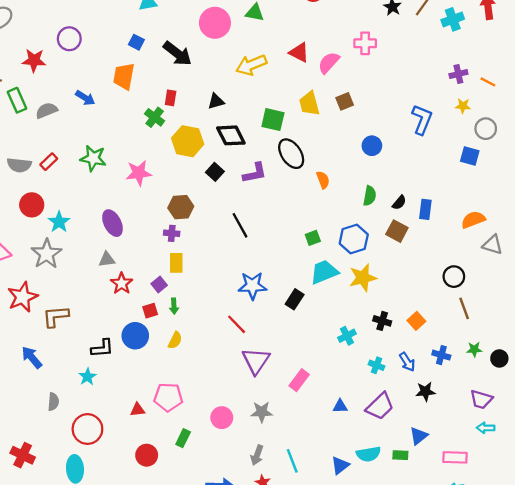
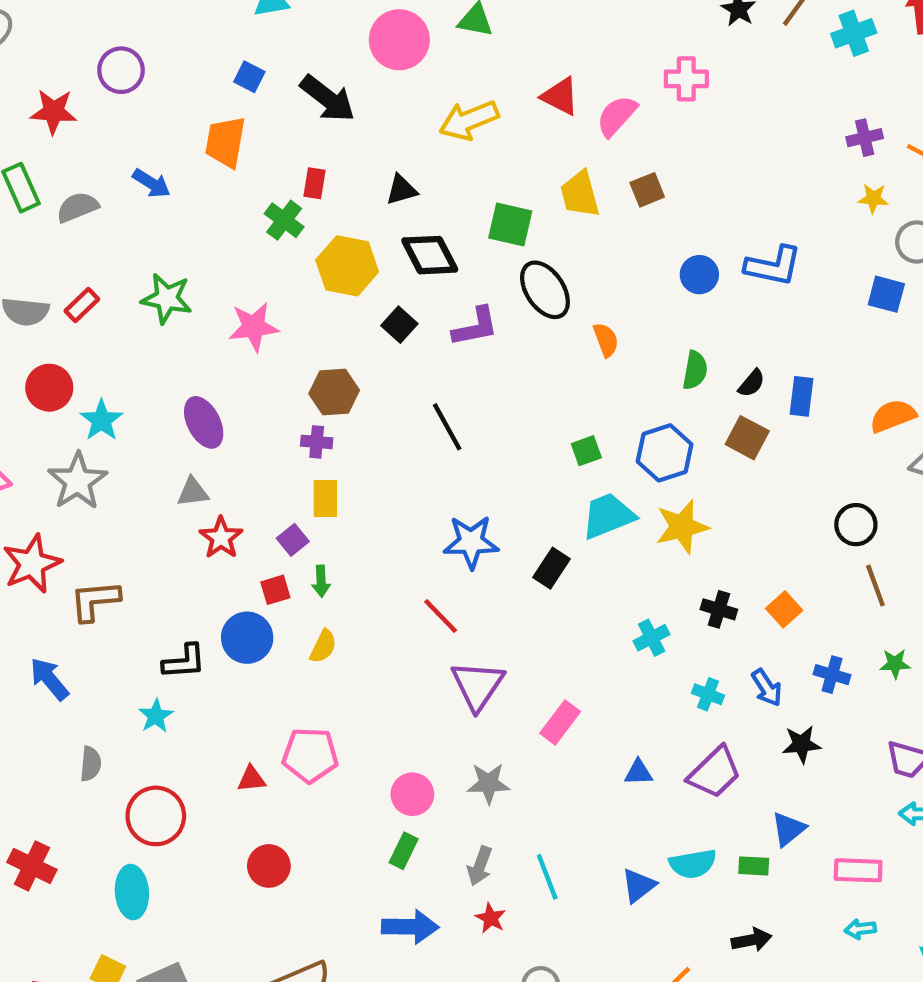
blue L-shape: (422, 120) -> (773, 266), moved, turned 80
green rectangle: (183, 438) -> (404, 851), moved

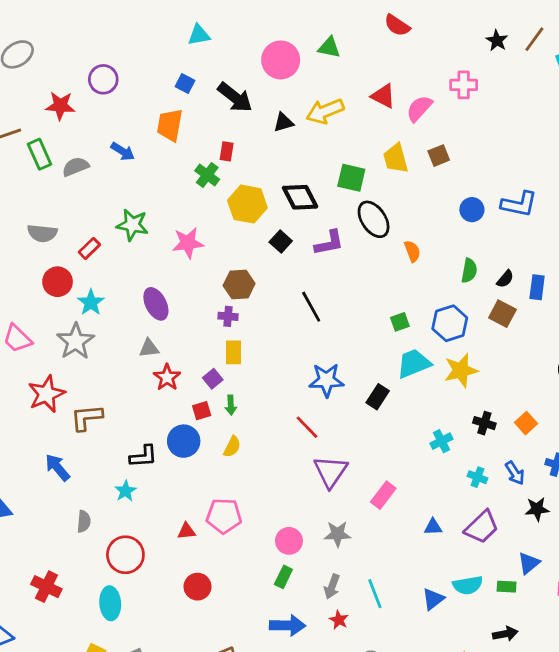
black triangle: (401, 190) -> (283, 122), moved
red rectangle: (82, 305) -> (89, 248), moved

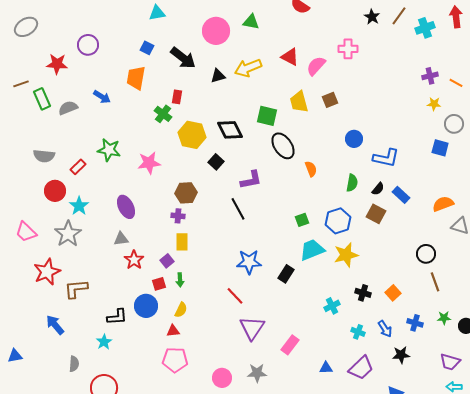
blue L-shape: (519, 204) -> (386, 158), moved
purple L-shape: (329, 243) -> (251, 180), moved
blue rectangle: (537, 287) -> (401, 195), turned -54
red triangle: (186, 531) -> (173, 331), moved

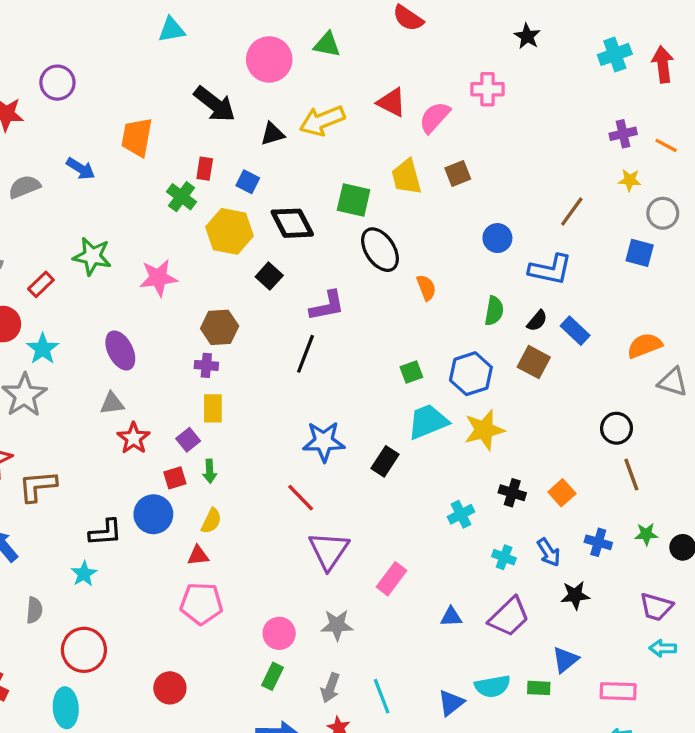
brown line: (399, 16) -> (572, 212), moved
red arrow: (456, 17) -> (663, 64), moved
blue square: (147, 48) -> (248, 182), moved
black line: (238, 209) -> (306, 354), turned 50

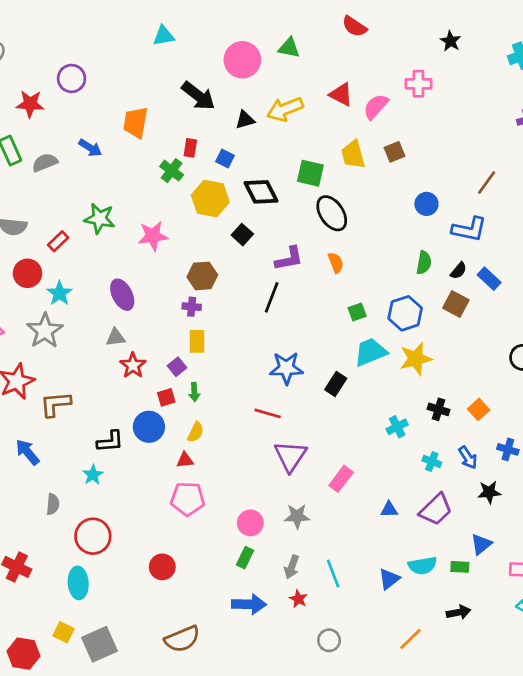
orange semicircle: (426, 288) -> (336, 263), moved
red line: (301, 498) -> (268, 413), turned -30

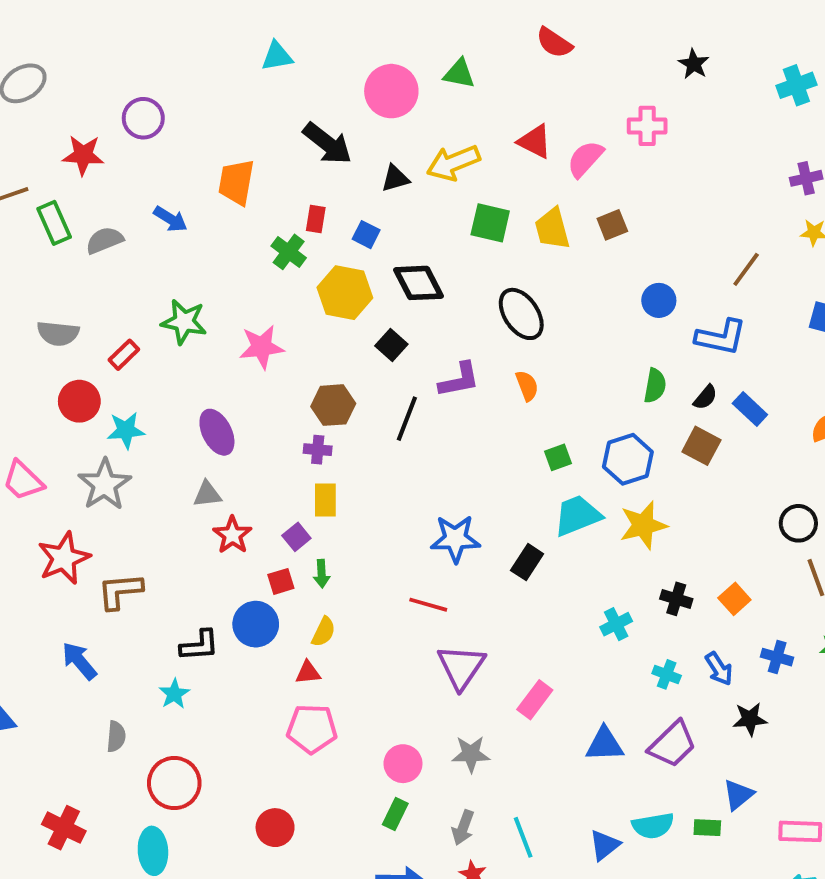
green square: (310, 173) -> (490, 223), moved
cyan star: (59, 293) -> (126, 430), turned 30
black line: (272, 297) -> (407, 419), moved
blue triangle: (389, 510) -> (605, 744), size x1.5

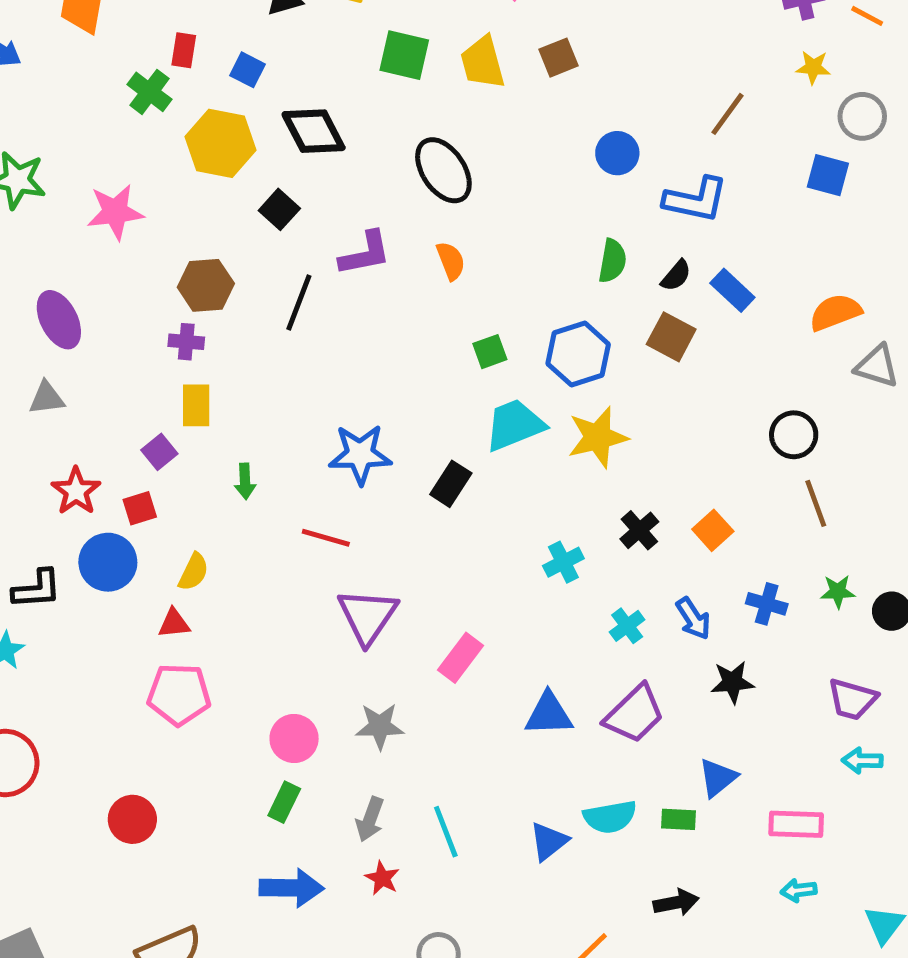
red star: (232, 535) -> (76, 491), moved
green arrow: (322, 574) -> (245, 481), moved
black cross: (676, 599) -> (639, 530), turned 32
cyan cross: (667, 674) -> (627, 626), turned 32

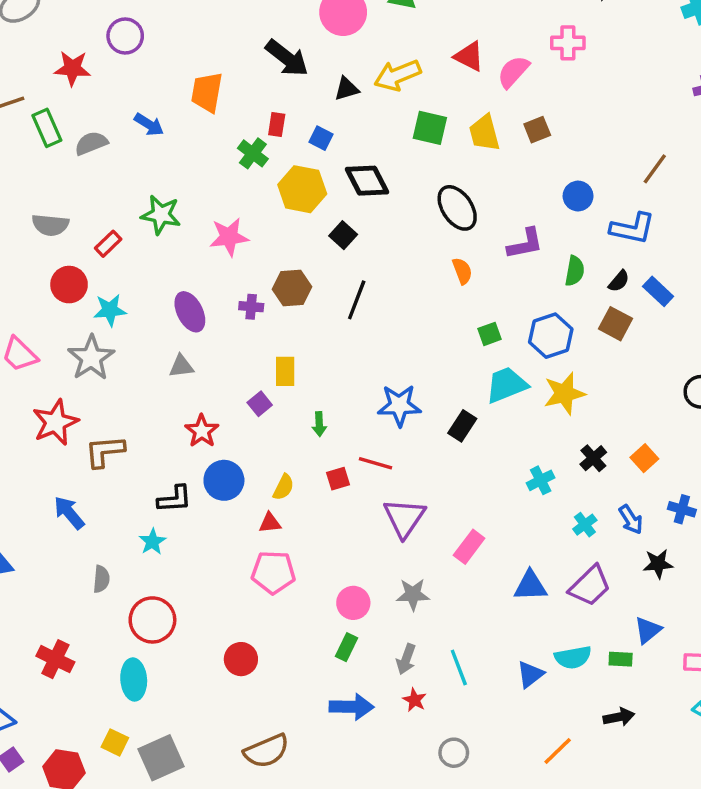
purple L-shape: (365, 254) -> (525, 244), moved
purple cross: (186, 342) -> (251, 307), moved
red square: (140, 508) -> (338, 479), moved

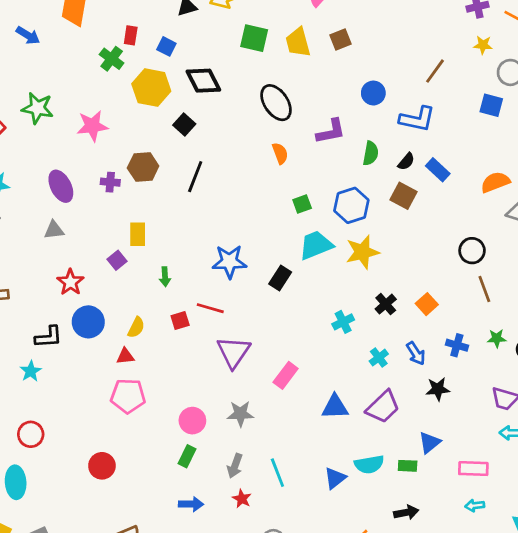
red circle: (152, 620) -> (31, 434), size x0.7
blue arrow: (352, 707) -> (191, 504), size x0.7

